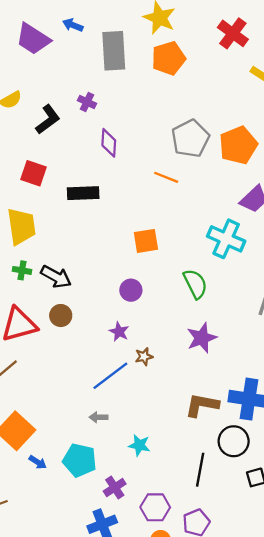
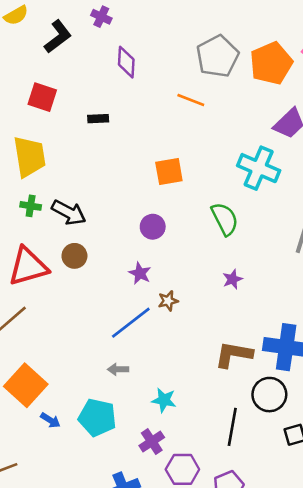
black rectangle: (83, 193) -> (98, 119), size x0.6
purple star: (202, 338) -> (233, 279), size x0.6
purple cross: (115, 487) -> (152, 442), moved

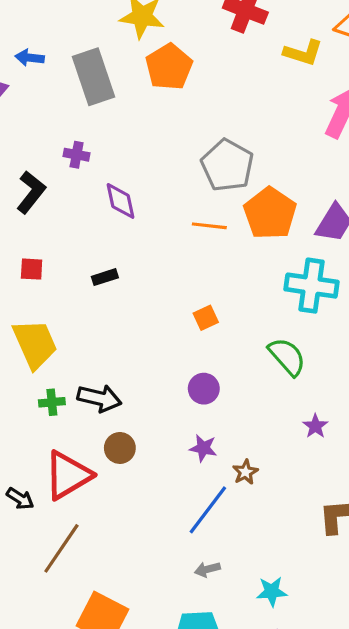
orange pentagon: (271, 63) -> (270, 213), moved
red square: (42, 97) -> (32, 269), size x0.7
orange square: (169, 171) -> (206, 318), size x0.7

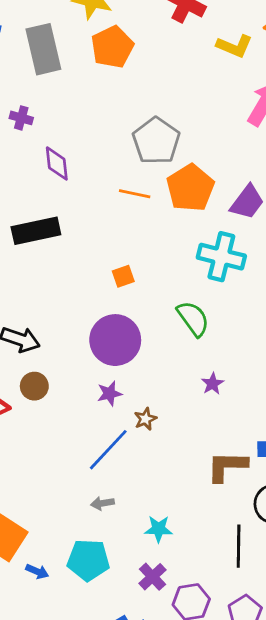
black rectangle: (105, 277) -> (36, 231), size x2.0
purple circle: (204, 389) -> (115, 340), size x1.8
purple star: (203, 448) -> (109, 394), turned -30

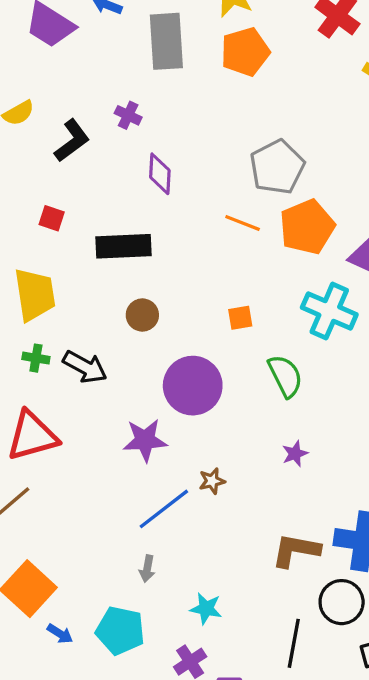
orange square: (123, 276) -> (240, 318), moved
brown circle: (34, 386) -> (142, 315), moved
purple star: (109, 394) -> (145, 440), moved, size x1.5
gray arrow: (102, 503) -> (147, 569), turned -80

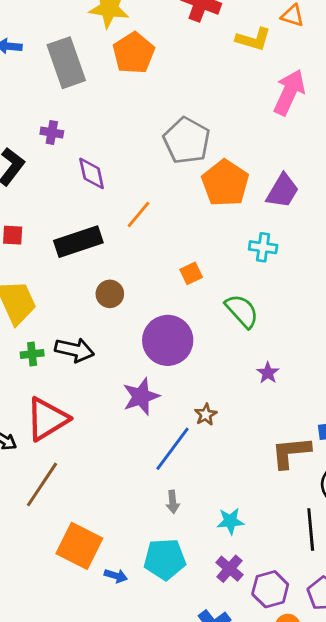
orange line: (243, 223) -> (138, 215), moved, turned -56
cyan cross: (329, 311) -> (263, 247), size x0.6

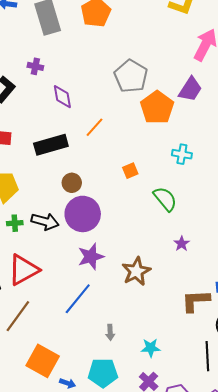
purple trapezoid: (283, 191) -> (190, 89), moved
purple circle: (168, 340) -> (83, 214), moved
brown star: (206, 415) -> (136, 271), size x1.8
blue line: (173, 449) -> (78, 299), moved

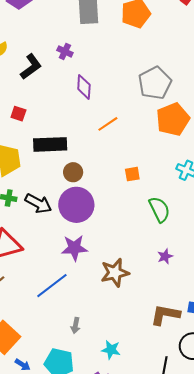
black rectangle: (51, 145) -> (50, 144), moved

